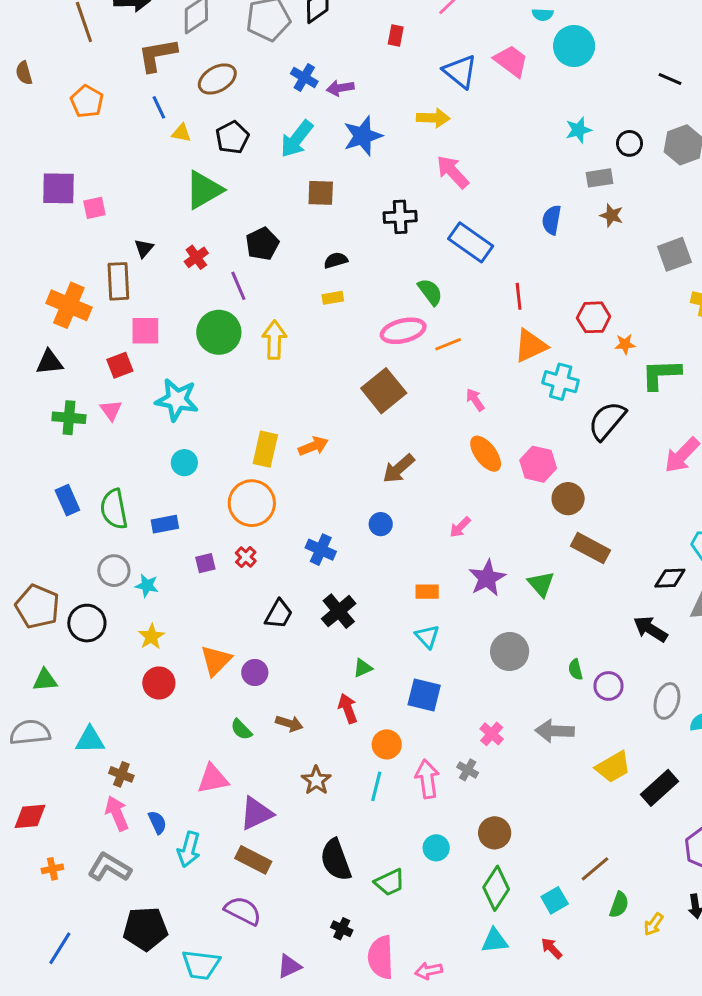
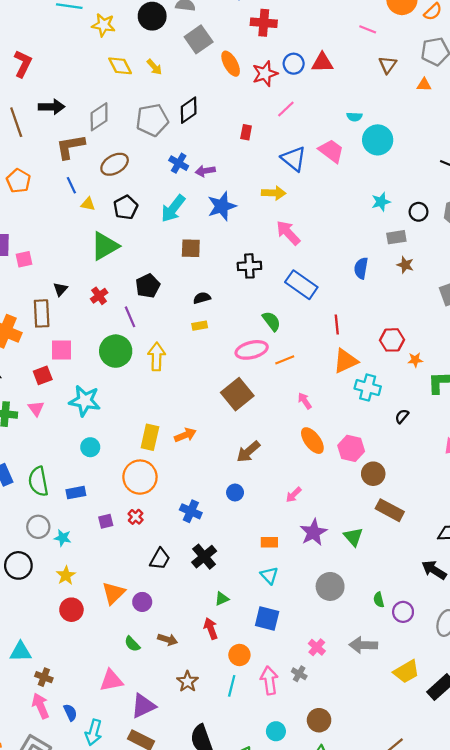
black semicircle: (607, 421) -> (402, 416), size x0.5

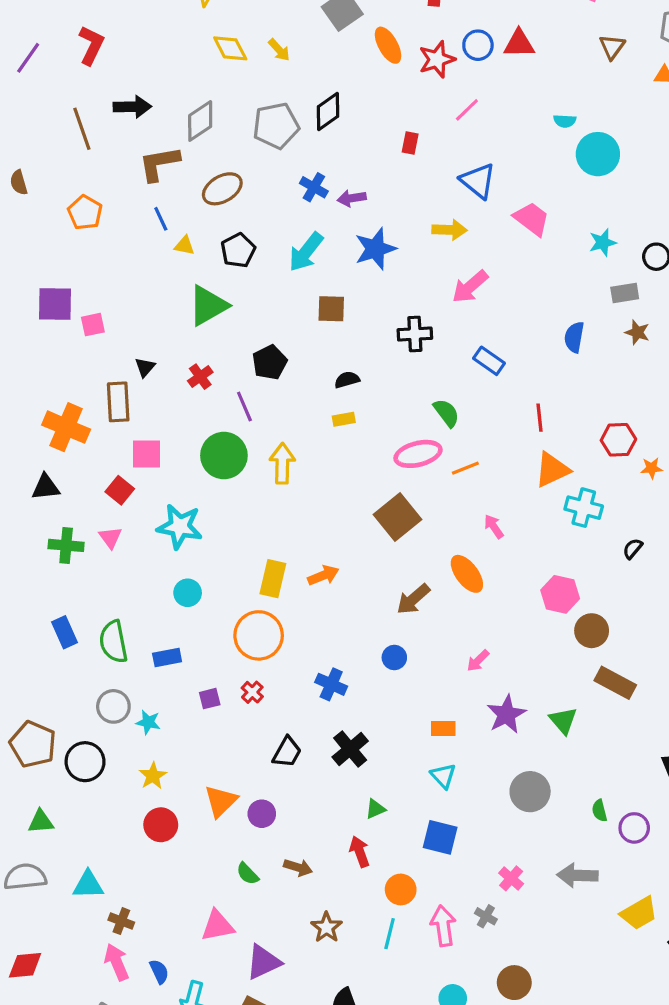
pink trapezoid: (331, 151) -> (532, 219), moved
pink arrow: (288, 233) -> (470, 287), turned -88
blue rectangle: (301, 285) -> (489, 361), size x0.7
red square: (43, 375) -> (120, 490), turned -30
orange ellipse: (312, 441) -> (467, 574), moved

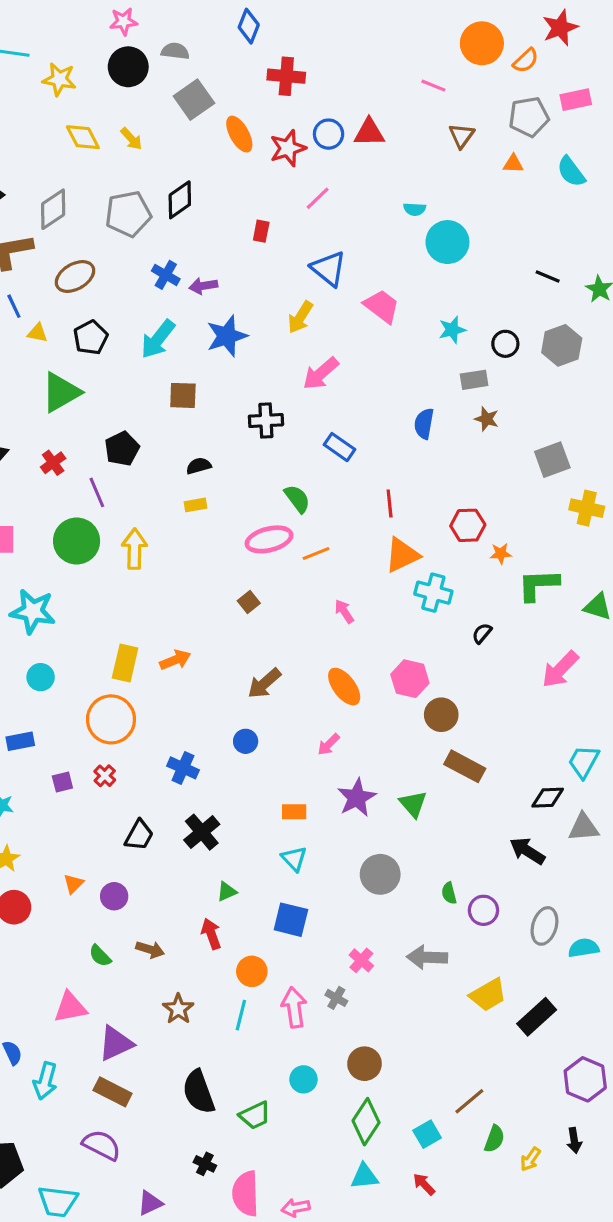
yellow arrow: (450, 230) -> (300, 317), turned 120
brown square: (397, 517) -> (249, 602), size x0.5
orange ellipse: (467, 574) -> (344, 687), moved
orange triangle: (221, 801) -> (73, 884), size x0.6

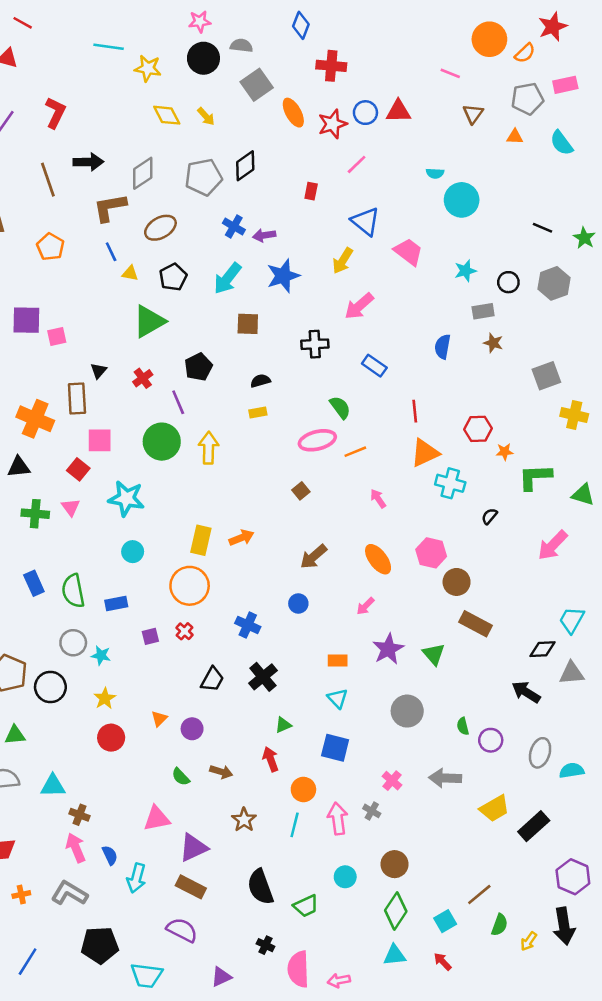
black arrow: (574, 1140) -> (564, 926), size x1.8

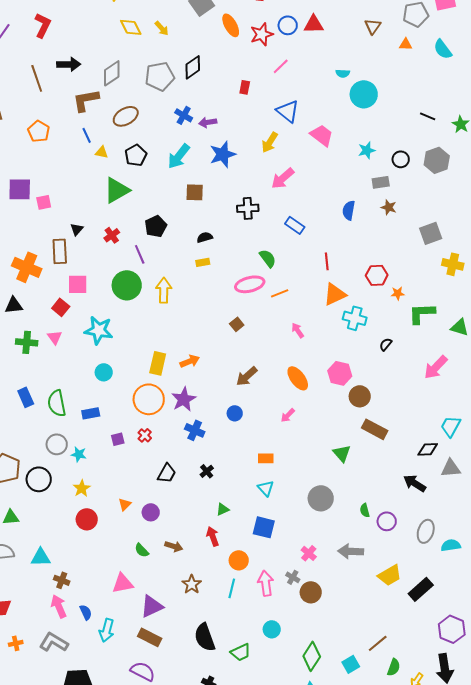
purple star: (388, 649) -> (184, 399), moved
black cross: (263, 677) -> (207, 471), size x0.6
brown circle: (395, 864) -> (311, 592), moved

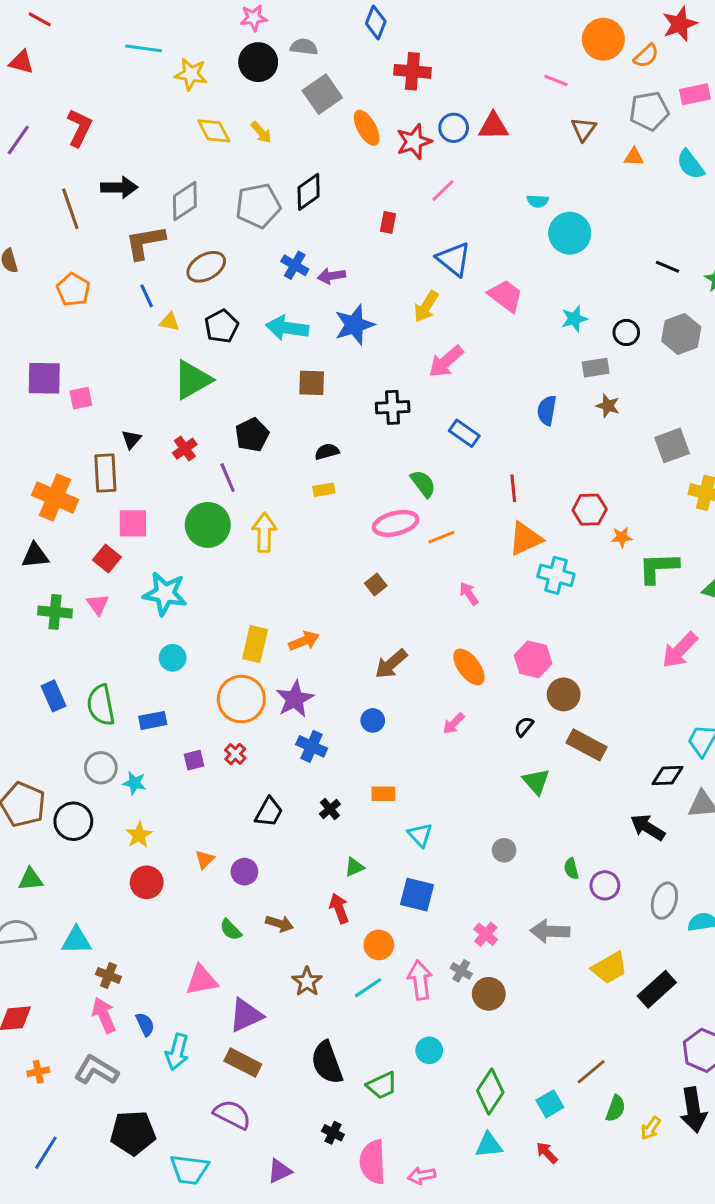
cyan arrow: (179, 156) -> (287, 328), turned 60
black semicircle: (386, 344) -> (524, 727), moved
orange rectangle: (266, 458) -> (383, 794), moved
gray circle: (321, 498) -> (504, 850), size x0.6
cyan line: (232, 588) -> (368, 988), turned 42

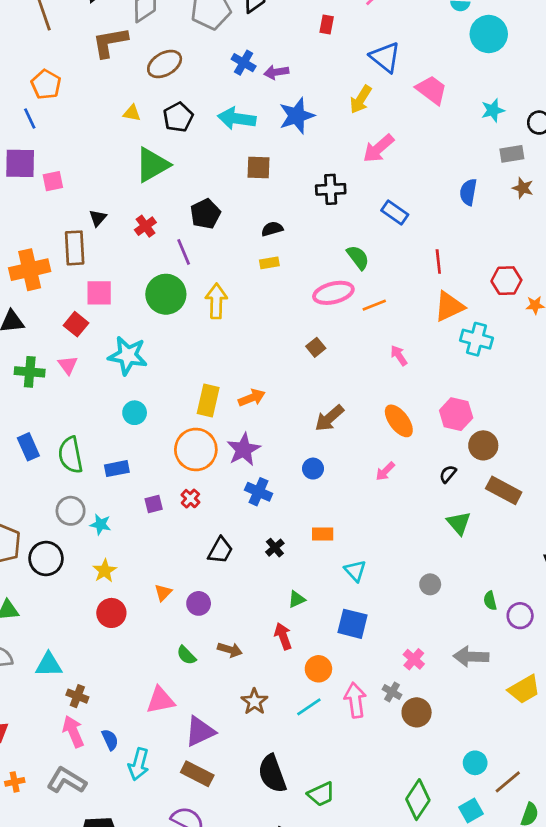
blue line: (147, 296) -> (30, 118), moved
orange cross: (55, 497) -> (30, 270), turned -36
cyan circle: (429, 1050) -> (475, 763), moved

